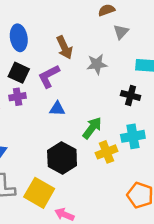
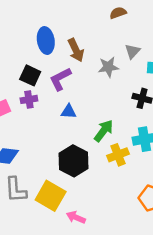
gray triangle: (121, 32) -> (132, 51), moved
blue ellipse: (19, 38) -> (46, 41), moved

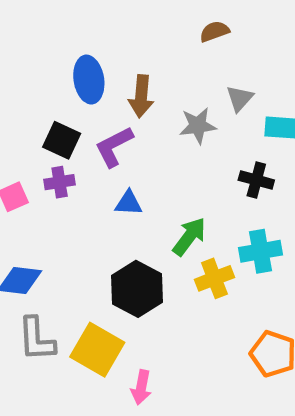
brown arrow: (76, 50) -> (141, 96), turned 30
pink arrow: (76, 217) -> (141, 387), turned -102

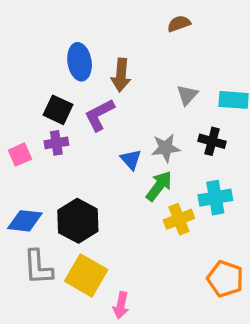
gray triangle: (240, 98) -> (187, 95), moved
gray star: (198, 126) -> (166, 148), moved
blue triangle: (129, 203) -> (131, 160), moved, turned 45
black hexagon: (137, 289) -> (78, 221), moved

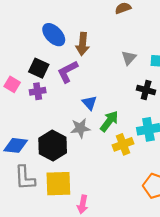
blue ellipse: (80, 62) -> (54, 35), turned -35
gray star: (166, 148) -> (80, 128), moved
pink square: (20, 155) -> (12, 84), moved, turned -35
yellow square: (86, 275) -> (58, 184), turned -32

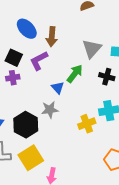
gray triangle: (129, 58) -> (92, 49), size x1.5
green arrow: (109, 121) -> (75, 74), moved
yellow square: (58, 184) -> (31, 158), turned -30

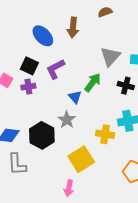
brown arrow: (52, 37) -> (73, 28), moved
gray star: (50, 110) -> (67, 120), turned -30
yellow cross: (87, 124) -> (105, 134), turned 30
yellow square: (31, 158) -> (81, 159), moved

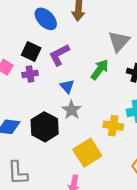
blue triangle: (75, 97) -> (67, 86), moved
gray L-shape: (17, 164) -> (18, 173), moved

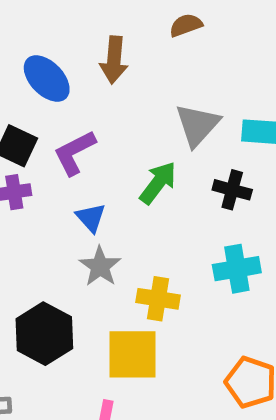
yellow cross: (113, 126) -> (158, 299), moved
black hexagon: (45, 127) -> (44, 334), moved
yellow square: (87, 153) -> (132, 354), turned 32

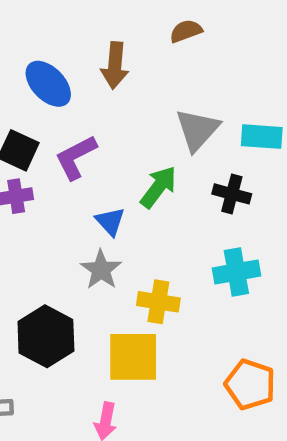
blue triangle: (91, 218) -> (110, 221), moved

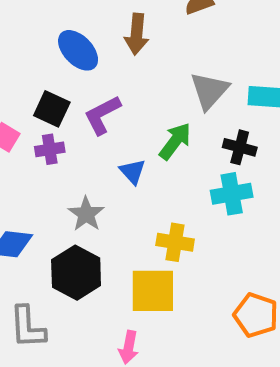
gray star: (101, 270) -> (86, 214), moved
cyan cross: (236, 272) -> (232, 194), moved

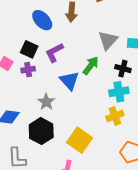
blue triangle: (133, 172) -> (69, 81), size x1.5
yellow cross: (175, 242) -> (115, 116), moved, turned -30
yellow square: (153, 291) -> (80, 140), turned 35

